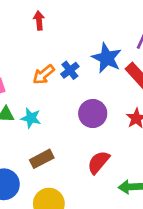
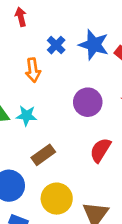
blue cross: (70, 70) -> (56, 45), moved
orange arrow: (44, 74) -> (33, 70), turned -50

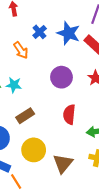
orange arrow: (33, 70) -> (21, 50), turned -30
red semicircle: (100, 150) -> (69, 115), turned -30

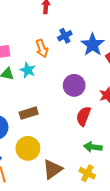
cyan star: (14, 85) -> (28, 70), moved
red semicircle: (69, 115) -> (83, 116), moved

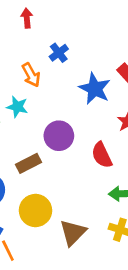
blue star: (93, 45) -> (95, 89), moved
purple circle: (74, 85) -> (59, 136), moved
red semicircle: (83, 116) -> (102, 155), turned -36

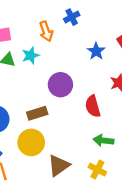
blue star: (95, 89) -> (96, 51), size x0.7
cyan star: (17, 107) -> (31, 55), turned 30
brown rectangle: (28, 163) -> (37, 113), moved

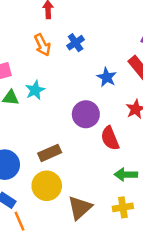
orange arrow: (46, 31) -> (42, 45), moved
purple circle: (60, 85) -> (86, 114), moved
yellow cross: (97, 170) -> (123, 207), turned -30

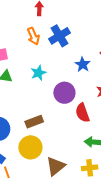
blue cross: (76, 43) -> (59, 36), size x1.5
cyan star: (35, 90) -> (38, 73), moved

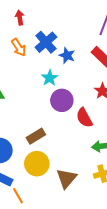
blue star: (83, 64) -> (67, 55), moved
cyan star: (38, 73) -> (50, 78), moved

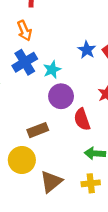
blue cross: (46, 42) -> (25, 62), moved
blue star: (67, 55) -> (87, 50), moved
brown rectangle: (36, 136) -> (38, 130), moved

